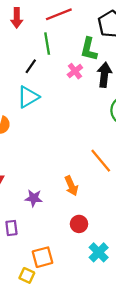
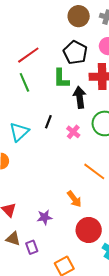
black line: (31, 66) -> (48, 122), moved
pink cross: (75, 71) -> (73, 132), moved
red circle: (79, 224) -> (89, 230), size x1.6

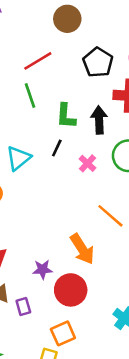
brown circle: (79, 16) -> (67, 19), moved
green L-shape: (61, 79) -> (66, 116), moved
orange arrow: (74, 199) -> (82, 249), size x1.4
red circle: (89, 230) -> (71, 290), moved

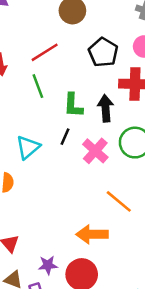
pink cross: (87, 163) -> (95, 151), size x1.5
orange arrow: (82, 249) -> (92, 234), turned 124
purple star: (43, 269) -> (48, 265), moved

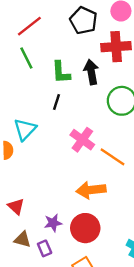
cyan triangle: (28, 147) -> (25, 129), moved
pink cross: (95, 151) -> (82, 140), moved

